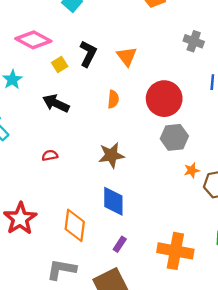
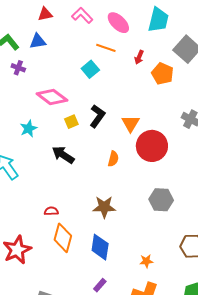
red circle: (164, 99) -> (152, 146), moved
red semicircle: (50, 155) -> (51, 211), moved
orange star: (192, 170) -> (146, 261), moved
orange diamond: (75, 225) -> (63, 238), moved

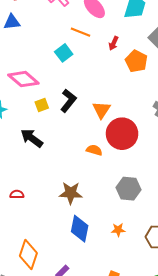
orange semicircle: (113, 159) -> (94, 150), moved, turned -91
orange diamond: (63, 238) -> (28, 254), moved
blue diamond: (100, 247) -> (80, 229), moved
orange star: (146, 261) -> (118, 230), moved

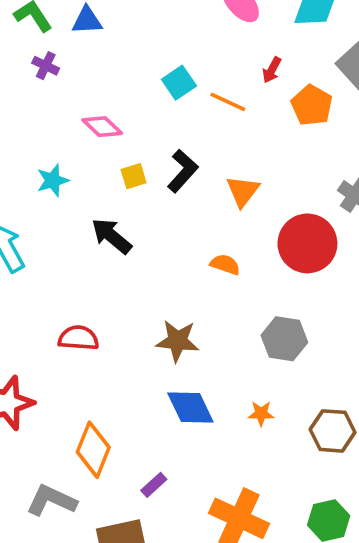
orange line: (80, 32) -> (228, 102), moved
pink diamond: (23, 79) -> (102, 127), size x0.7
red circle: (122, 134) -> (307, 243), moved
red semicircle: (17, 194) -> (78, 338), size x1.5
blue diamond: (80, 229) -> (190, 407), turned -40

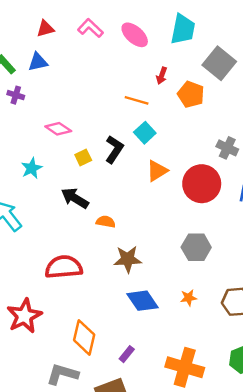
cyan square: (179, 83) -> (145, 133), moved
orange triangle: (243, 191) -> (157, 171), moved, turned 30
orange semicircle: (225, 264) -> (106, 222), moved
red semicircle: (78, 338) -> (64, 267), size x1.4

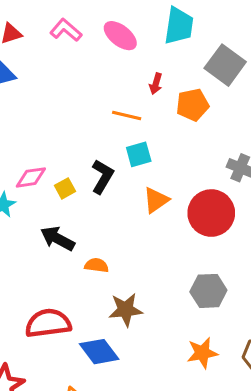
orange pentagon: (191, 94) -> (193, 105), turned -30
pink diamond: (58, 129) -> (31, 177), moved, turned -40
cyan square: (145, 133) -> (139, 154), turned 30
orange star: (189, 298) -> (202, 353), size x1.5
blue diamond: (143, 301) -> (99, 352), moved

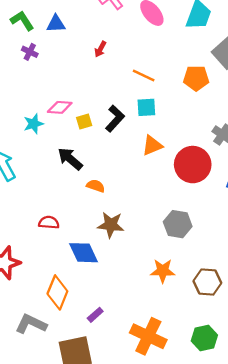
red arrow: (156, 84) -> (100, 49), moved
red semicircle: (48, 323) -> (49, 222), size x0.6

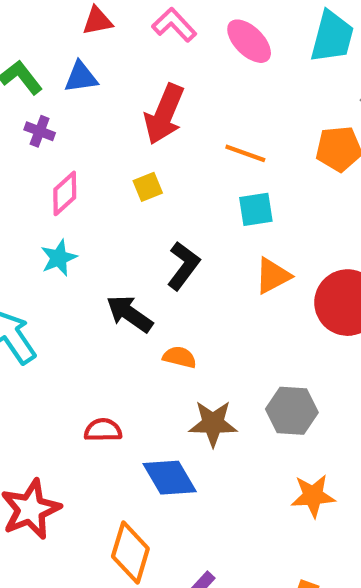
red arrow: (100, 49) -> (164, 114), size x2.0
pink diamond: (60, 107) -> (65, 193), moved, turned -40
black L-shape: (115, 119) -> (183, 266), moved
yellow square: (84, 121) -> (148, 187), moved
gray hexagon: (178, 224) -> (292, 411), moved

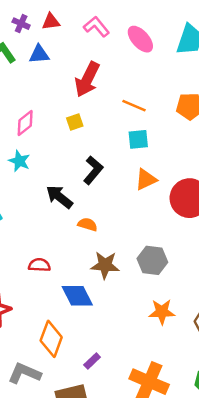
purple cross: (40, 131) -> (21, 24), moved
cyan star: (59, 258) -> (19, 161), turned -30

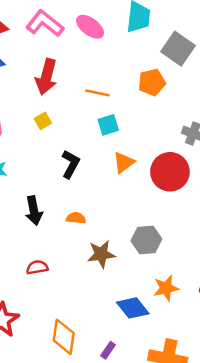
pink L-shape: (96, 27) -> (45, 23), size x1.4
black arrow: (59, 197) -> (34, 211), moved, turned -128
blue diamond: (77, 296) -> (133, 308), moved

